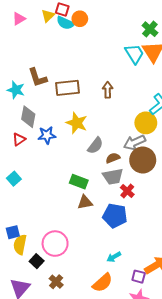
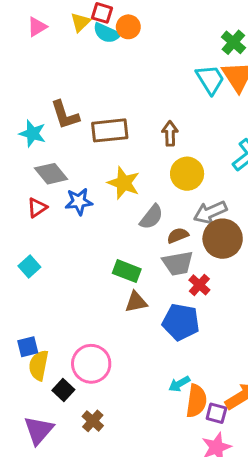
gray diamond: (28, 117) -> (51, 174), turned -50
yellow circle: (146, 123) -> (187, 174), moved
orange semicircle: (103, 283) -> (196, 401), moved, turned -40

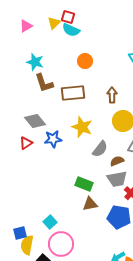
orange circle: (128, 27) -> (85, 61), moved
cyan star: (32, 133) -> (35, 62), moved
cyan square: (29, 266) -> (50, 222), moved

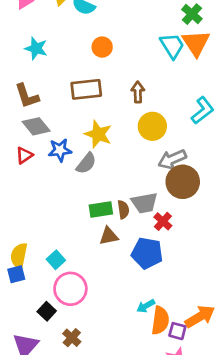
brown L-shape: (44, 83) -> (27, 96), moved
gray semicircle: (100, 149) -> (86, 163), moved
brown semicircle: (117, 161) -> (123, 210), moved, turned 104
green rectangle: (84, 184) -> (101, 210), turned -30
yellow semicircle: (27, 245) -> (19, 256), moved

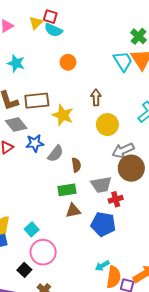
brown rectangle: (86, 89) -> (37, 101), moved
yellow star: (98, 134) -> (63, 115), moved
brown semicircle: (123, 210) -> (76, 165), moved
red cross: (163, 221) -> (116, 199), turned 32

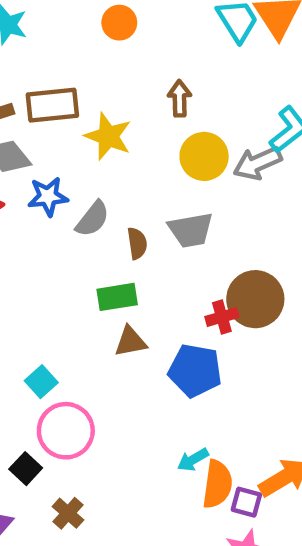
gray arrow: (123, 150) -> (258, 163), moved
brown circle: (131, 168) -> (255, 299), moved
gray trapezoid: (101, 185) -> (191, 230), moved

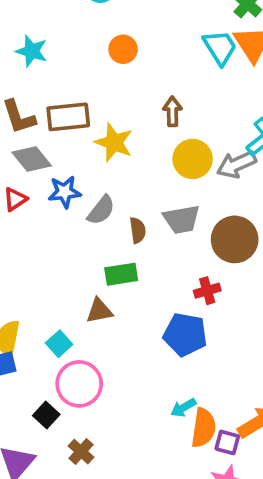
brown circle: (255, 299) -> (235, 239), moved
brown triangle: (130, 342) -> (99, 311), moved

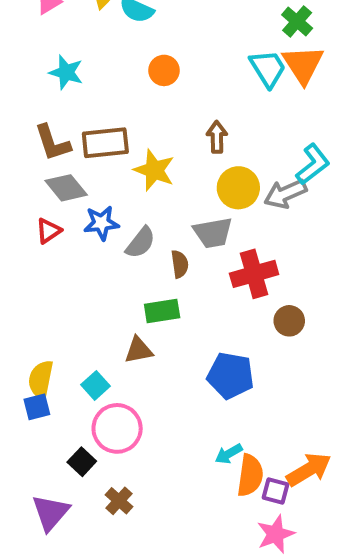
gray trapezoid: (182, 219) -> (213, 233), moved
brown circle: (235, 239) -> (289, 321), moved, size x0.6
red cross: (207, 291) -> (254, 274), moved, size x1.6

